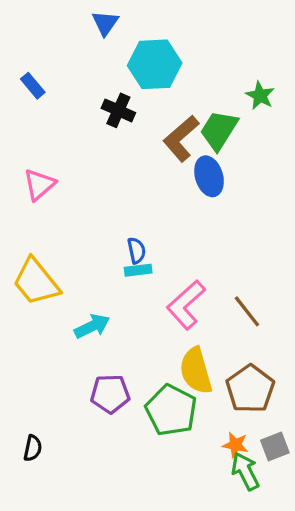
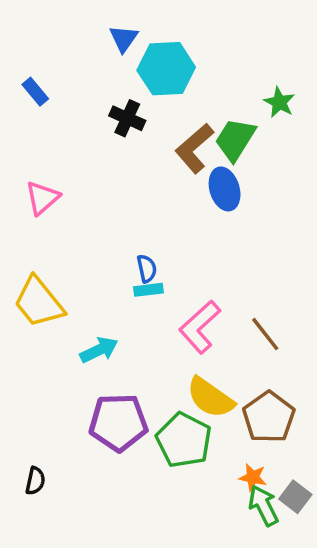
blue triangle: (105, 23) -> (124, 39), moved
yellow semicircle: (196, 371) -> (210, 398), turned -39
purple pentagon: (110, 394) -> (118, 422), size x1.4
gray square: (275, 447) -> (295, 497), moved, turned -32

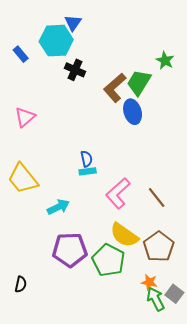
cyan hexagon: (166, 69) -> (56, 41), moved

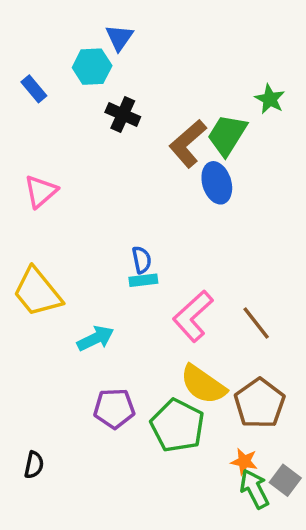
cyan hexagon: (56, 41) -> (92, 67), size x0.7
purple pentagon: (70, 250) -> (114, 408), size x0.7

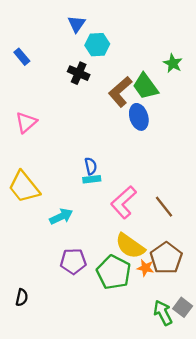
cyan hexagon: (92, 67) -> (97, 45), moved
green trapezoid: (227, 135) -> (145, 86), turned -68
orange star: (244, 461) -> (145, 268), moved

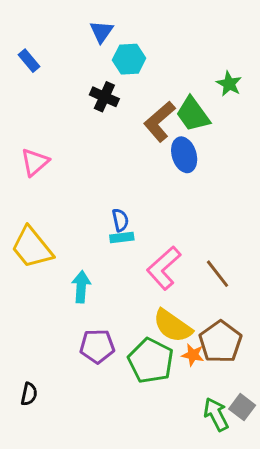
blue rectangle: (22, 57) -> (29, 61), moved
cyan arrow: (61, 216) -> (81, 287), turned -60

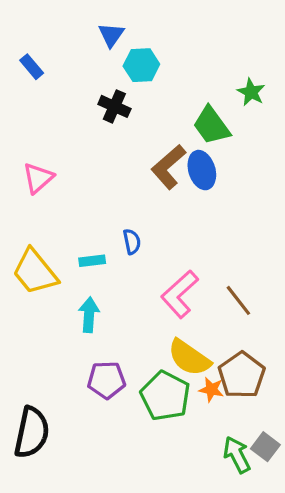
brown L-shape: (159, 121) -> (168, 167), moved
cyan rectangle: (122, 237) -> (92, 261), moved
black semicircle: (29, 394) -> (32, 432), size x2.0

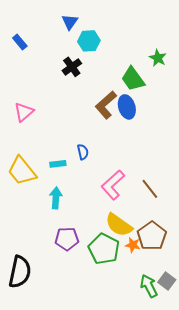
black cross: (114, 106) -> (72, 67), turned 30

